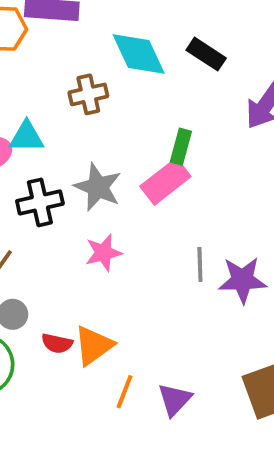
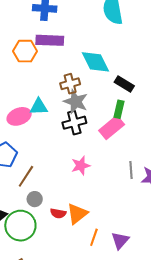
black rectangle: (206, 54) -> (124, 84), moved
gray star: (98, 187) -> (76, 102), moved
black cross: (40, 202) -> (74, 123), moved

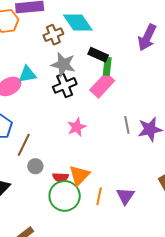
brown cross: (70, 84) -> (53, 35), moved
black rectangle: (124, 84) -> (98, 55), moved
green circle: (20, 226) -> (65, 196), moved

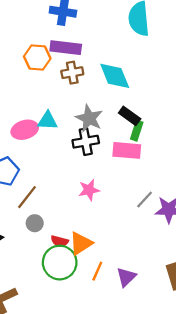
brown cross: (53, 35) -> (72, 73), moved
pink rectangle: (102, 85) -> (127, 150), turned 40
gray line: (127, 125) -> (145, 199), turned 42

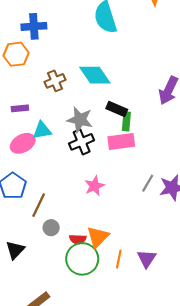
purple rectangle: (66, 48) -> (20, 108), moved, size x0.6
orange hexagon: (37, 57) -> (16, 54), moved

